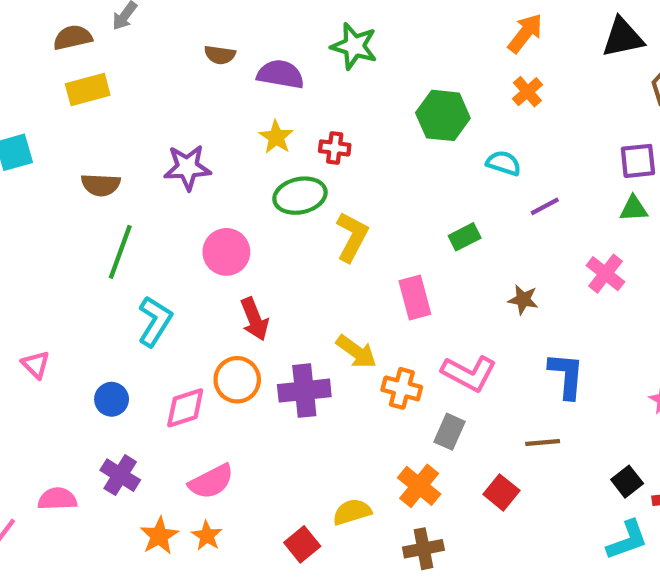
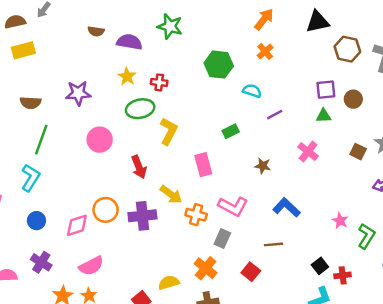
red arrow: (255, 319) -> (139, 167), moved
cyan L-shape: (155, 321) -> (31, 178), moved
blue L-shape: (566, 375) -> (287, 208), turned -52

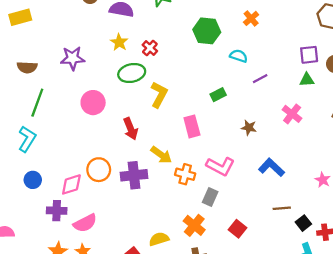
red cross: (159, 82) -> (150, 48), turned 35
brown line: (273, 244) -> (282, 208), moved
purple cross: (41, 262) -> (57, 211), moved, turned -30

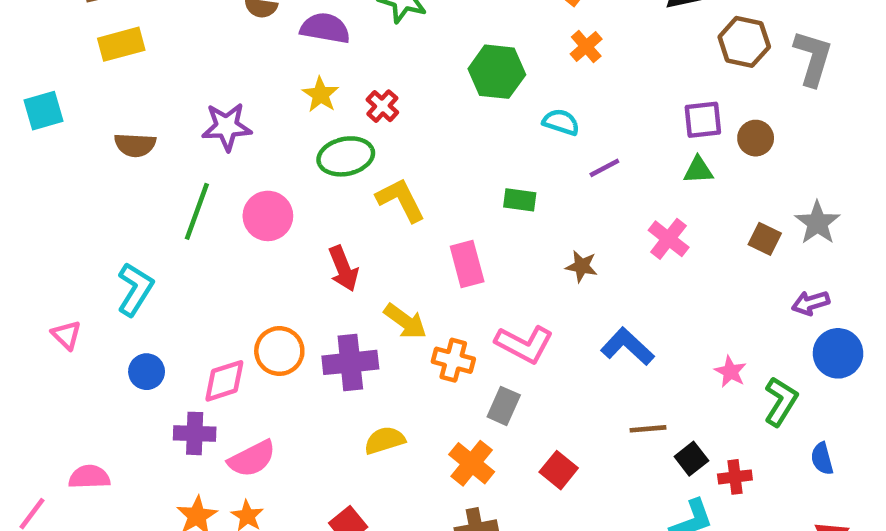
yellow L-shape: (159, 95) -> (401, 200), turned -55
green rectangle: (218, 95) -> (520, 200), turned 35
green line: (37, 103) -> (197, 211), moved
yellow semicircle: (159, 239) -> (385, 440), moved

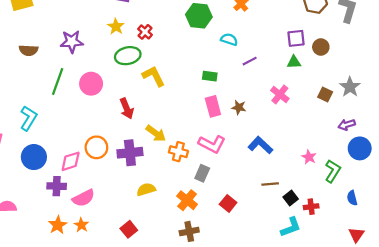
pink rectangle: (467, 264) -> (213, 106), moved
blue circle: (147, 372) -> (34, 157), size x1.5

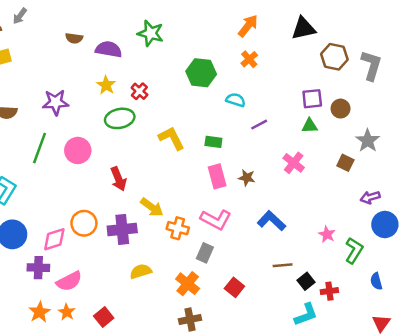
yellow L-shape: (154, 76) -> (172, 138), moved
gray star: (350, 87) -> (368, 141), moved
red square: (129, 229) -> (104, 317), moved

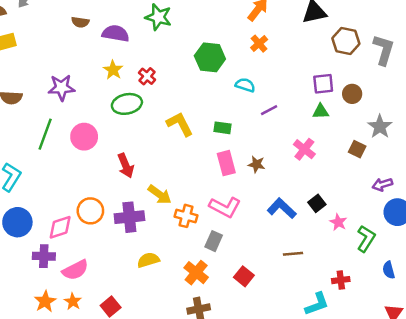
black square: (306, 281) -> (317, 203), moved

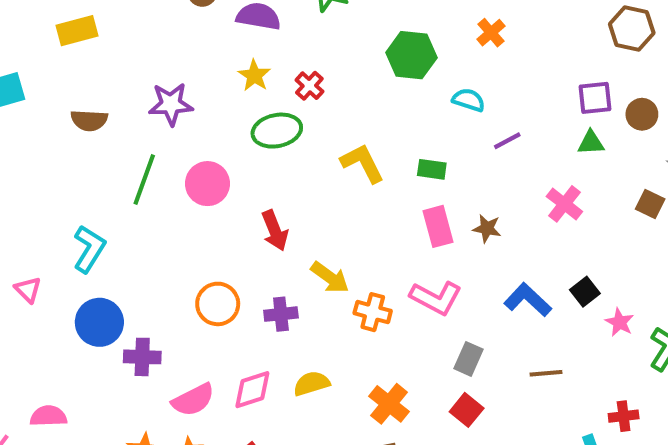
purple cross: (129, 217) -> (281, 314), size x0.7
pink diamond: (60, 227) -> (252, 390), moved
gray rectangle: (214, 241) -> (469, 359), moved
purple cross: (44, 256) -> (142, 357), moved

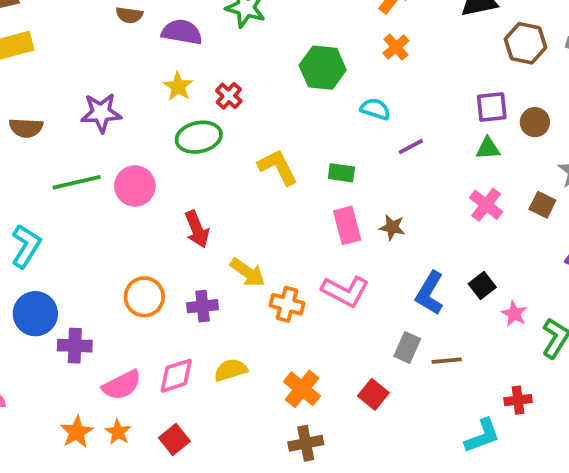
green line: (144, 180) -> (77, 182), turned 57
pink cross: (564, 204) -> (486, 205), moved
blue L-shape: (528, 300) -> (430, 293), turned -102
gray rectangle: (469, 359) -> (407, 347), moved

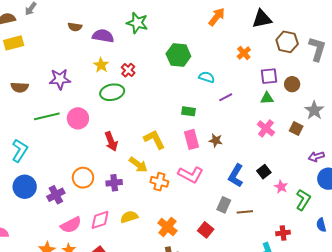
orange cross: (396, 47) -> (244, 53), moved
yellow L-shape: (278, 167) -> (154, 139), moved
purple cross: (75, 346) -> (56, 195), moved, turned -30

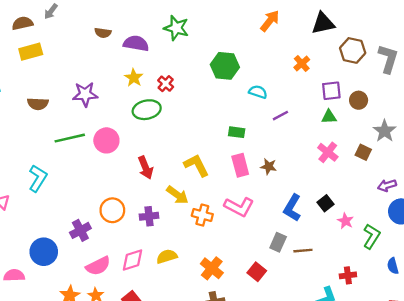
blue circle: (25, 187) -> (44, 252), moved

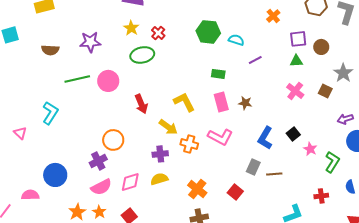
green hexagon: (225, 66) -> (208, 32), moved
purple cross: (149, 216) -> (160, 154), moved
purple cross: (80, 230) -> (98, 161), moved
red cross: (348, 275) -> (321, 196), moved

